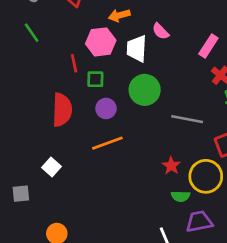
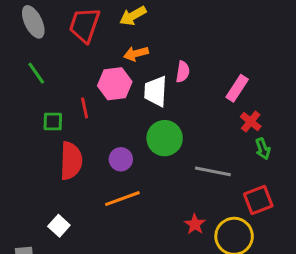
pink semicircle: (161, 31) -> (183, 72), turned -126
green square: (95, 79) -> (53, 122), moved

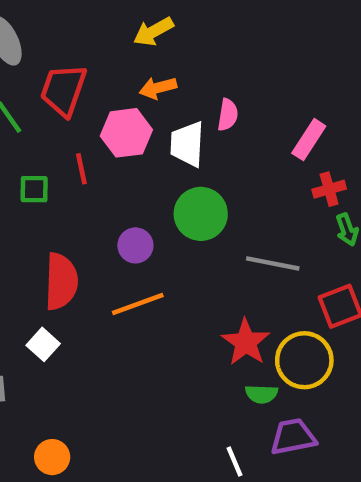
red trapezoid: (85, 25) -> (63, 90), moved
red cross: (251, 122) -> (329, 189), turned 35
red semicircle: (71, 161) -> (61, 281), moved
red star: (195, 224) -> (246, 342), size x1.5

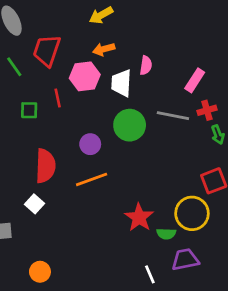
gray line: (273, 263) -> (173, 116), moved
red star: (246, 342) -> (139, 217), moved

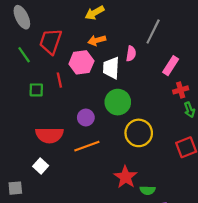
gray line: (173, 116) -> (153, 32), moved, turned -75
red semicircle: (45, 166) -> (49, 135), turned 88
yellow circle: (192, 213) -> (139, 133), moved

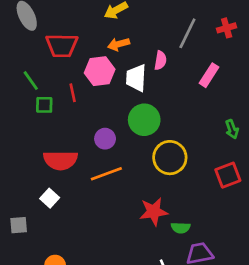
red trapezoid: (51, 41) -> (62, 45), turned -108
green line: (24, 55) -> (31, 81), moved
red cross: (181, 90) -> (227, 28), moved
red star: (125, 177) -> (154, 212), turned 30

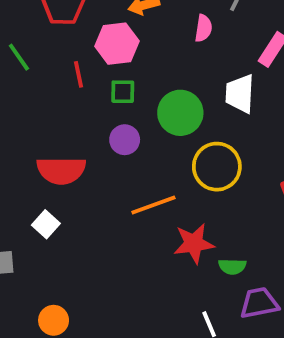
white trapezoid: (136, 78) -> (240, 94), moved
green square: (44, 105) -> (123, 92), moved
orange line: (106, 174) -> (153, 205), moved

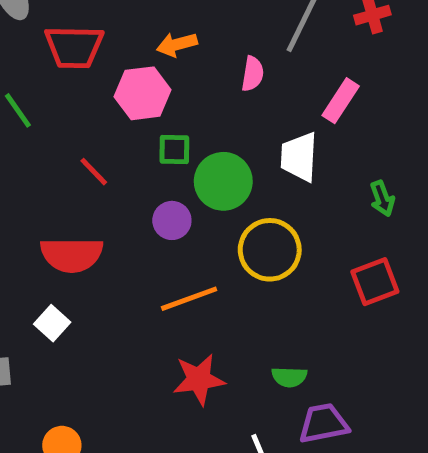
red line: (79, 74) -> (94, 172), moved, turned -32
green square: (123, 92) -> (174, 150), moved
purple circle: (125, 140) -> (172, 220), moved
red star: (194, 243) -> (199, 379), moved

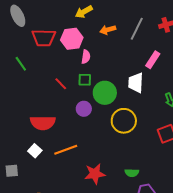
orange arrow: (177, 44) -> (108, 30), moved
pink semicircle: (253, 74) -> (86, 57), moved
pink hexagon: (143, 93) -> (72, 39), moved
red line: (94, 172) -> (61, 84), moved
orange line: (189, 299) -> (66, 150), moved

